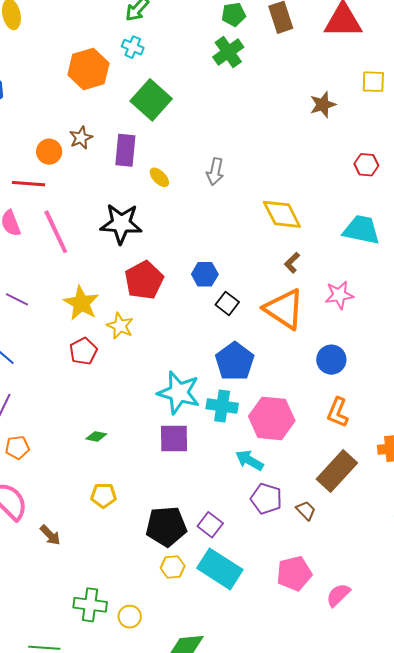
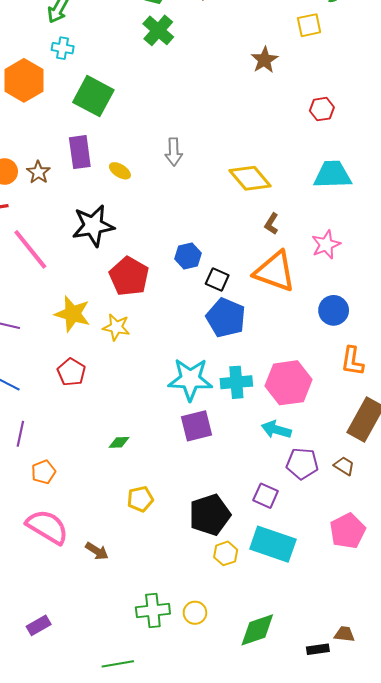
brown star: (81, 138) -> (38, 172), moved
red pentagon: (83, 351) -> (71, 372), moved
blue pentagon: (235, 361) -> (226, 318), moved
purple square: (210, 525) -> (266, 496), moved

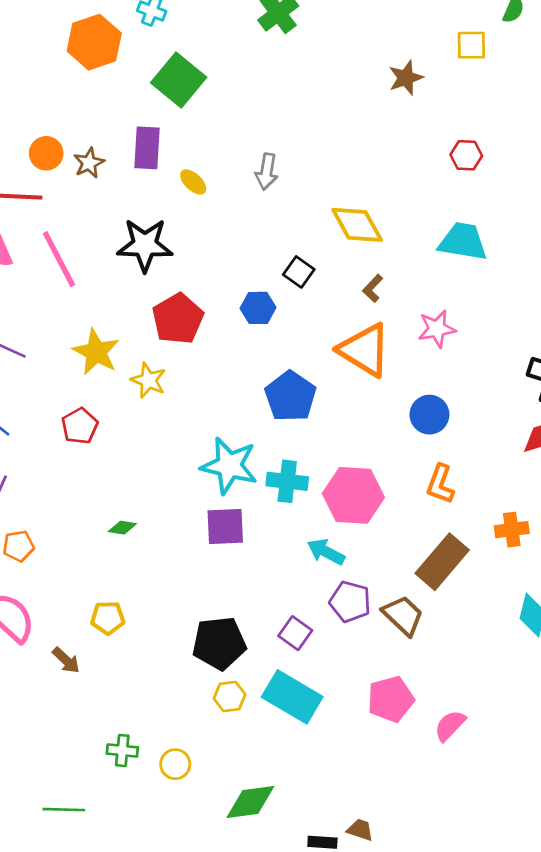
black square: (217, 279) -> (299, 272), moved
brown trapezoid: (344, 466) -> (403, 615), size x1.6
yellow pentagon: (140, 499) -> (108, 618), moved
green cross: (153, 610) -> (122, 751), size x0.7

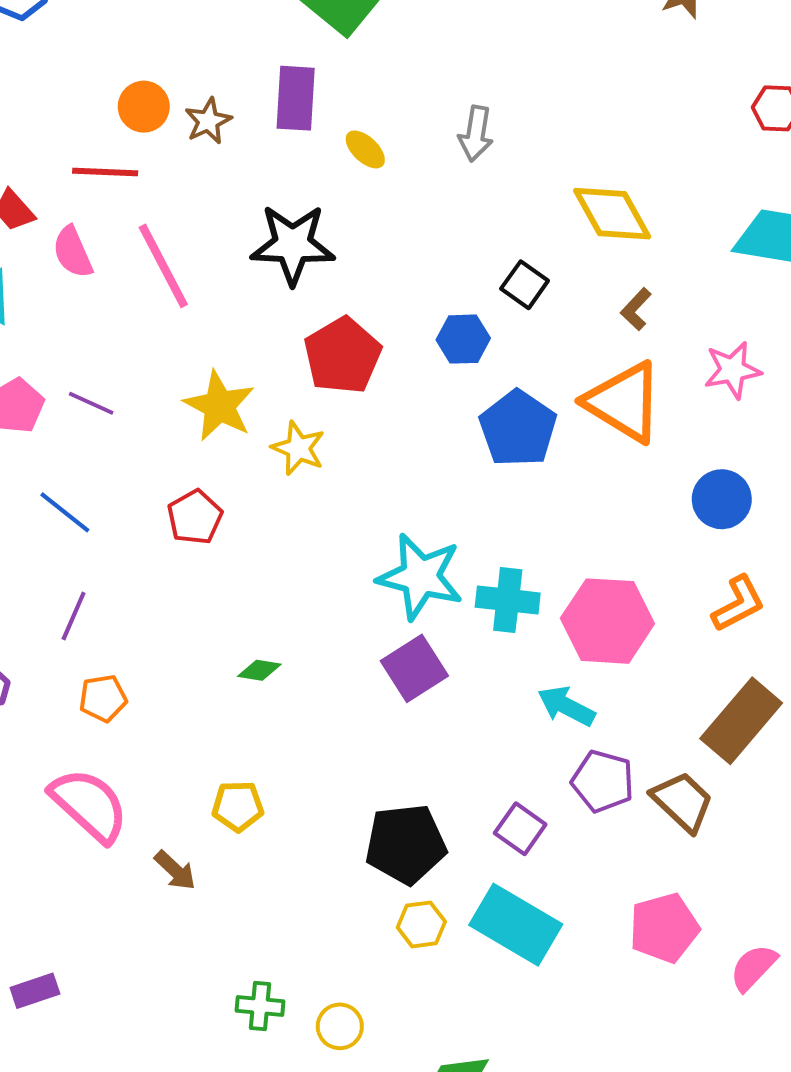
blue pentagon: (290, 396) -> (518, 429), moved
orange L-shape: (440, 484) -> (738, 604), turned -138
purple square: (225, 527) -> (414, 668), turned -30

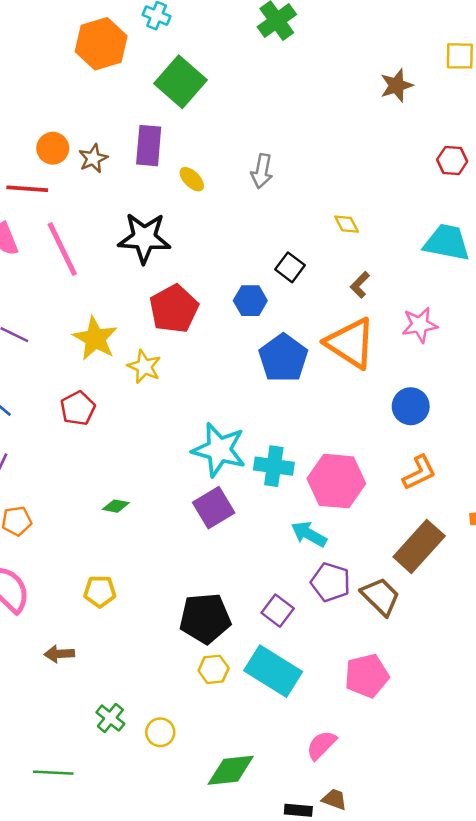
yellow diamond: (612, 214) -> (347, 224), size x0.5
brown arrow: (175, 870) -> (59, 654), moved, turned 132
pink semicircle: (753, 968) -> (321, 745), moved
green cross: (260, 1006) -> (110, 718), turned 32

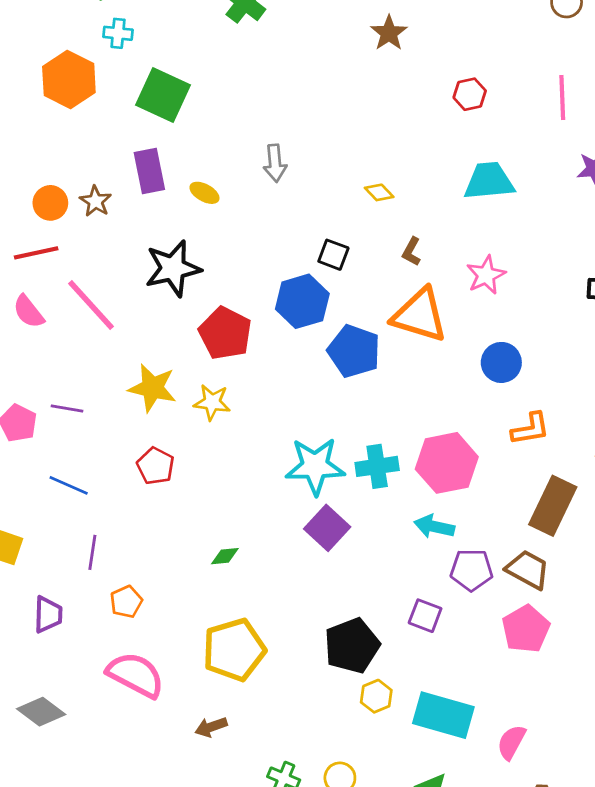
blue hexagon: (250, 301) -> (302, 301), size x1.5
orange L-shape: (419, 473) -> (530, 429), turned 33
yellow pentagon: (100, 591) -> (234, 650), size x1.8
cyan rectangle: (273, 671) -> (443, 715), moved
pink pentagon: (367, 676) -> (526, 629), moved

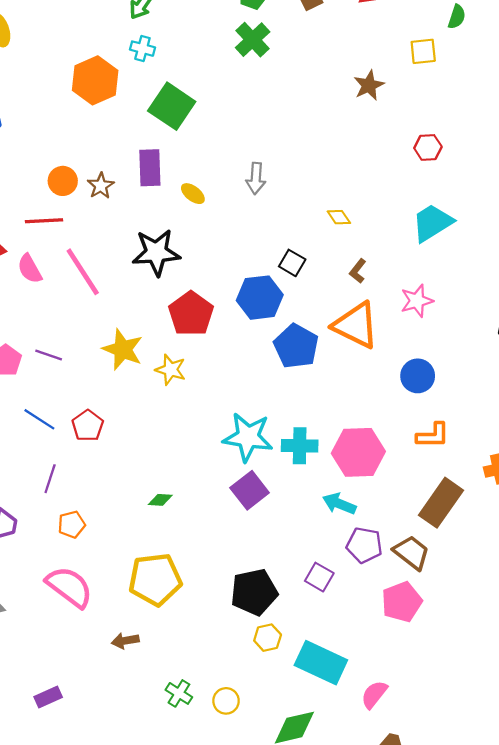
cyan trapezoid: (489, 181) -> (432, 223), turned -36
red pentagon: (156, 466) -> (88, 426), moved

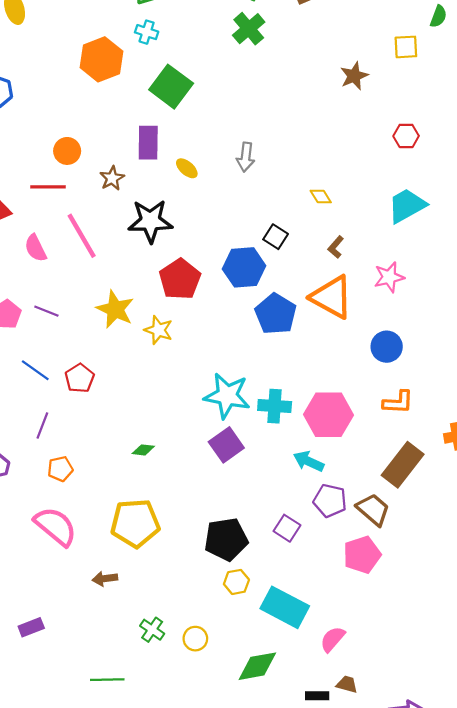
brown star: (101, 186) -> (112, 178), moved
pink semicircle: (30, 269) -> (36, 248), moved

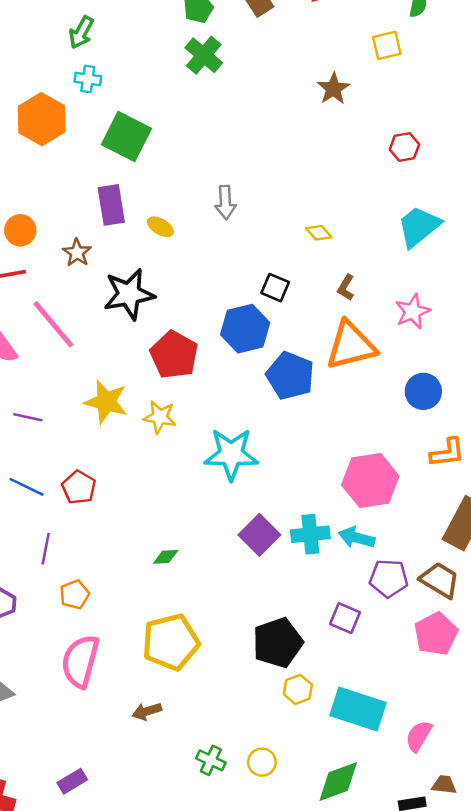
orange triangle: (332, 297) -> (351, 346), turned -33
cyan star: (227, 396) -> (231, 454), moved
cyan cross: (275, 406) -> (310, 534), moved
pink semicircle: (56, 526) -> (80, 661), turned -105

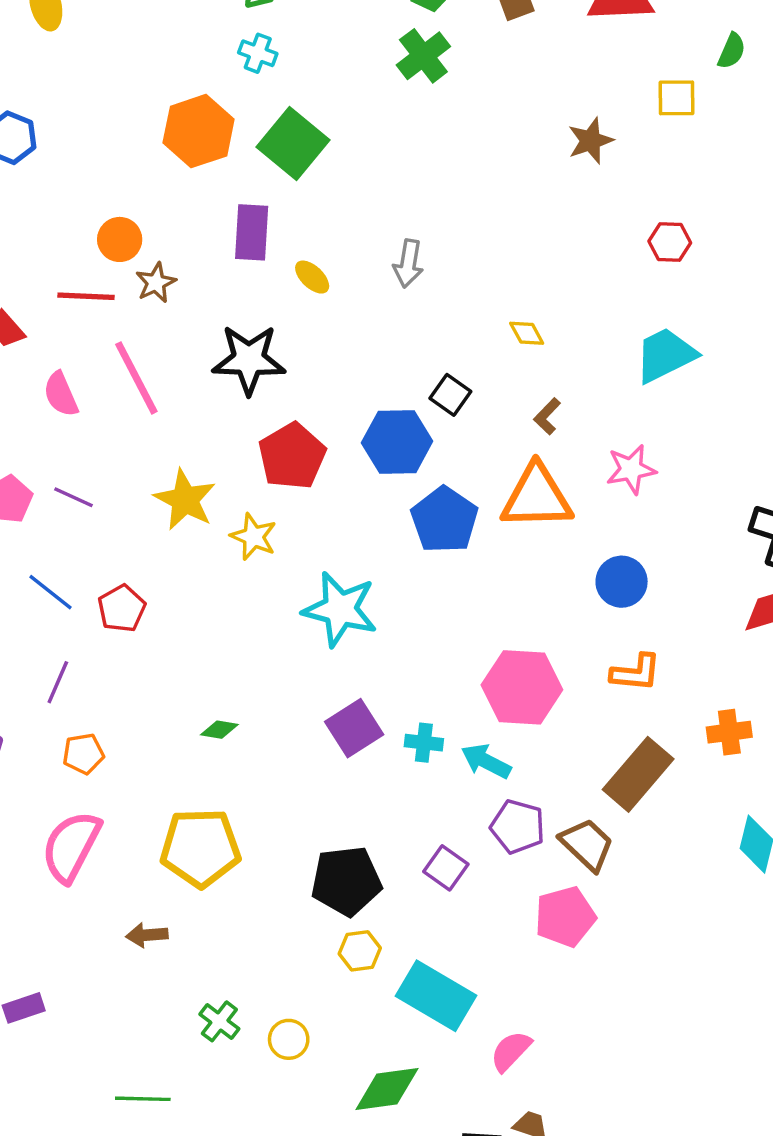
orange hexagon: (42, 119) -> (199, 131), moved
brown star: (77, 253) -> (156, 283), moved
cyan cross: (310, 534) -> (424, 743), size x0.7

